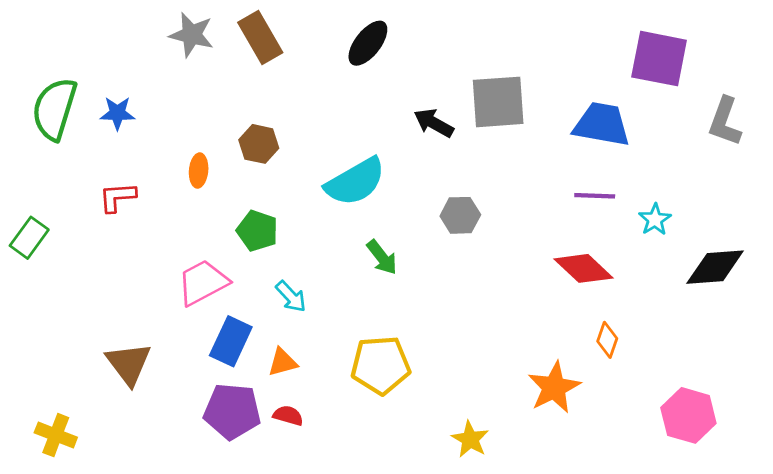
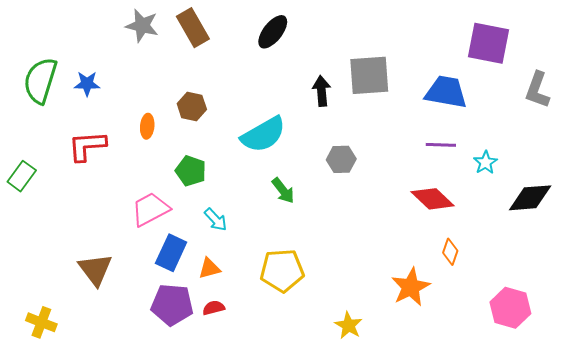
black arrow: (434, 123) -> (322, 91), turned 56
red L-shape: (117, 197) -> (87, 146), size x1.4
red semicircle: (288, 415) -> (214, 308), turned -30

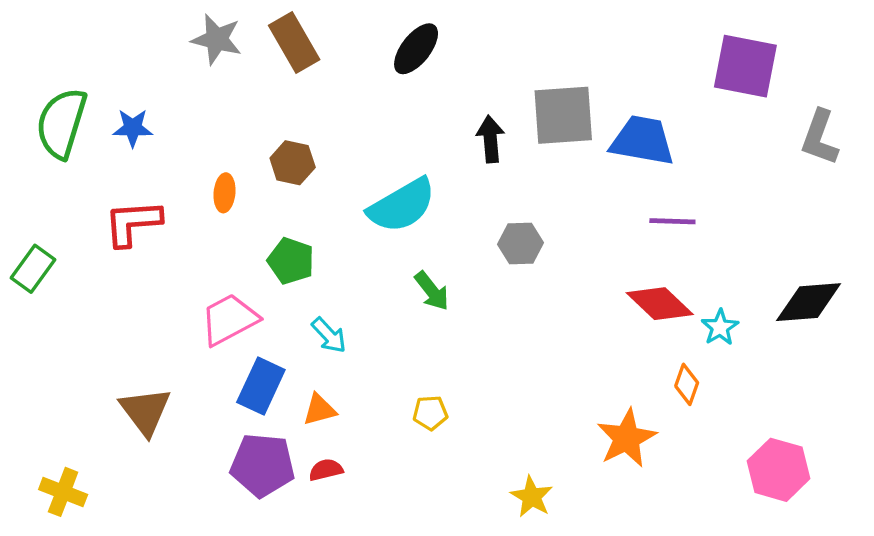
blue trapezoid: (446, 92) -> (642, 141), moved
cyan star: (485, 163) -> (720, 327), moved
yellow pentagon: (282, 270) -> (430, 413), size x0.5

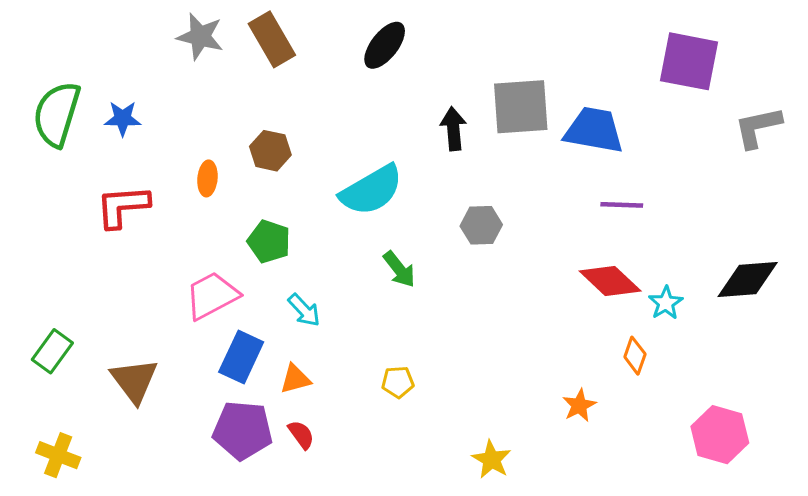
gray L-shape: (820, 137) -> (758, 127), turned 58
green rectangle: (33, 269) -> (52, 351), moved
orange star: (627, 438) -> (579, 405), size x0.6
red semicircle: (326, 470) -> (301, 435), turned 68

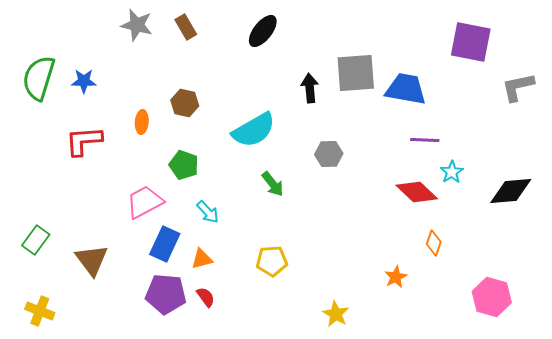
brown rectangle: (272, 39) -> (186, 27), size x0.7
cyan star: (666, 303) -> (452, 172), moved
yellow pentagon: (398, 382) -> (272, 261), size x1.4

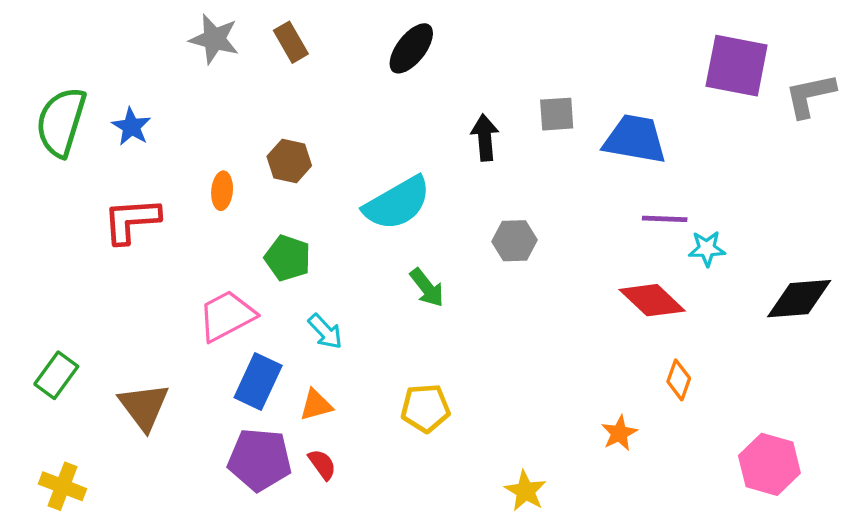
gray square: (356, 73) -> (557, 114), size x0.6
blue star: (84, 81) -> (131, 127), turned 30
gray L-shape: (518, 87) -> (810, 95), moved
cyan star: (452, 172) -> (707, 249), moved, turned 30

